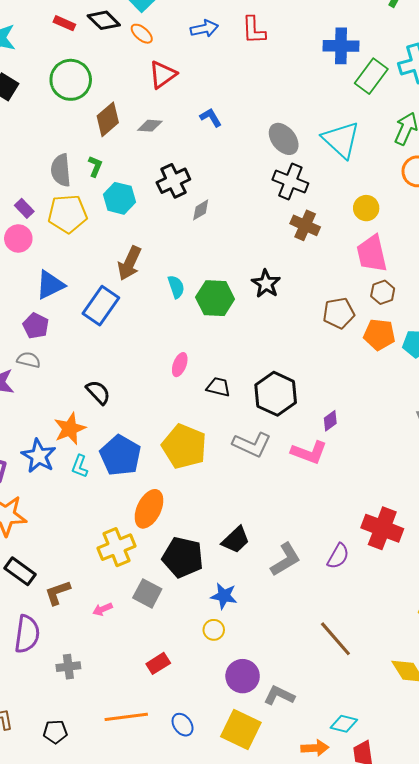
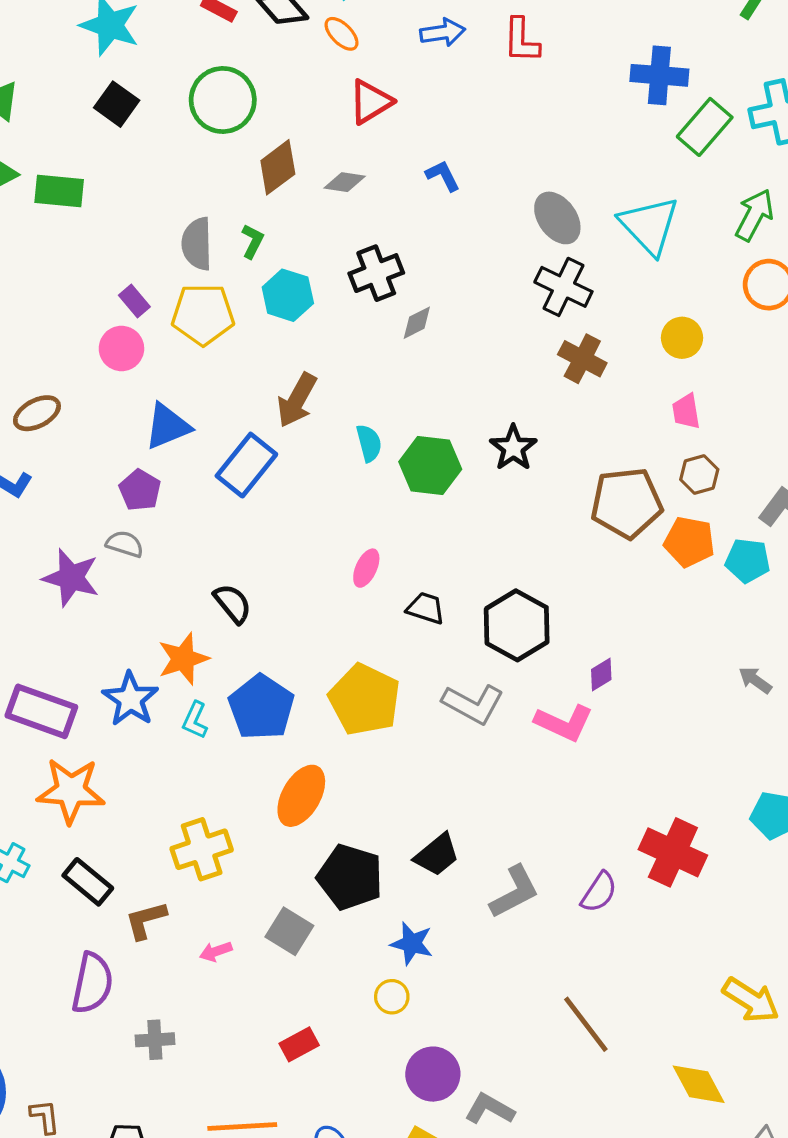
pink trapezoid: (372, 254) -> (686, 411), size x0.6
brown pentagon: (339, 313) -> (626, 503), size x1.4
yellow cross: (117, 547) -> (202, 849), moved

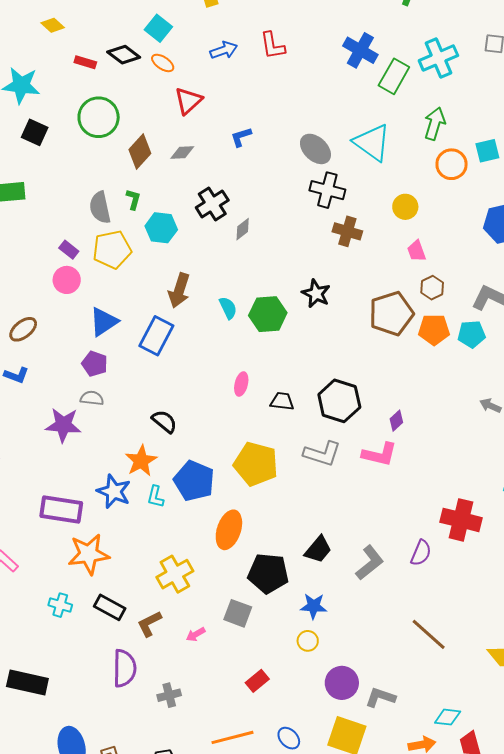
blue cross: (659, 75) -> (360, 50), turned 36
blue L-shape: (443, 176) -> (241, 137), turned -70

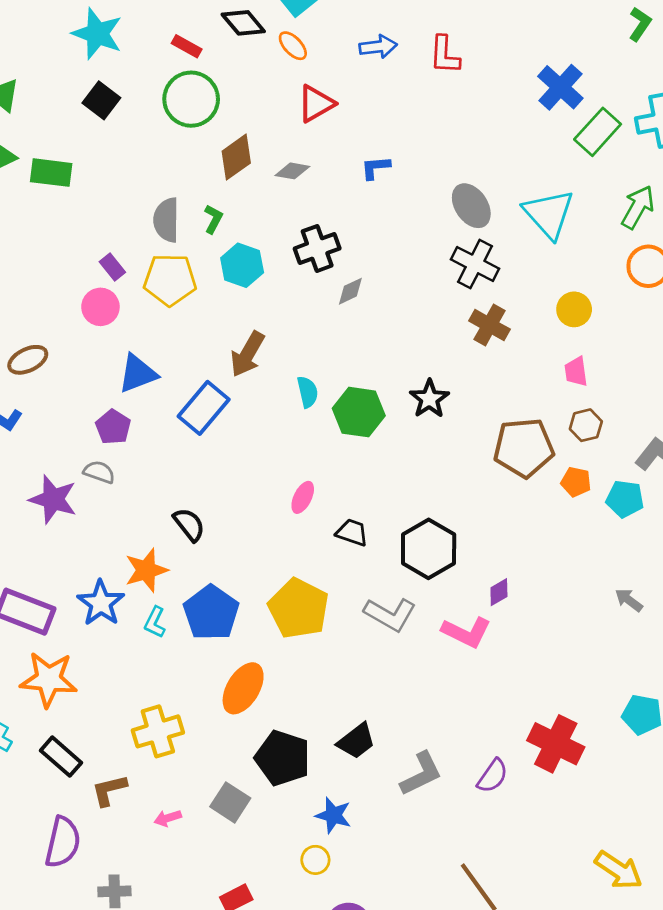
red rectangle: (85, 62) -> (187, 46), moved
orange pentagon: (434, 330) -> (576, 482), size x0.7

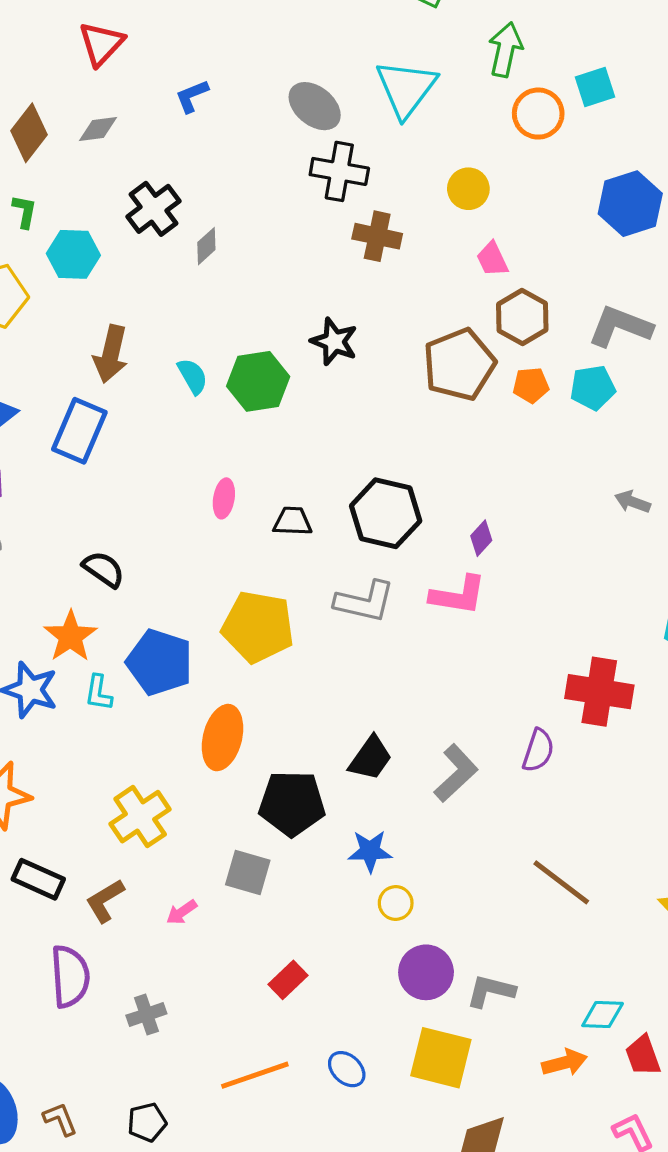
cyan triangle: (549, 214) -> (406, 88), turned 36
brown hexagon: (586, 425) -> (522, 317), size x1.4
yellow circle: (315, 860) -> (396, 903), moved

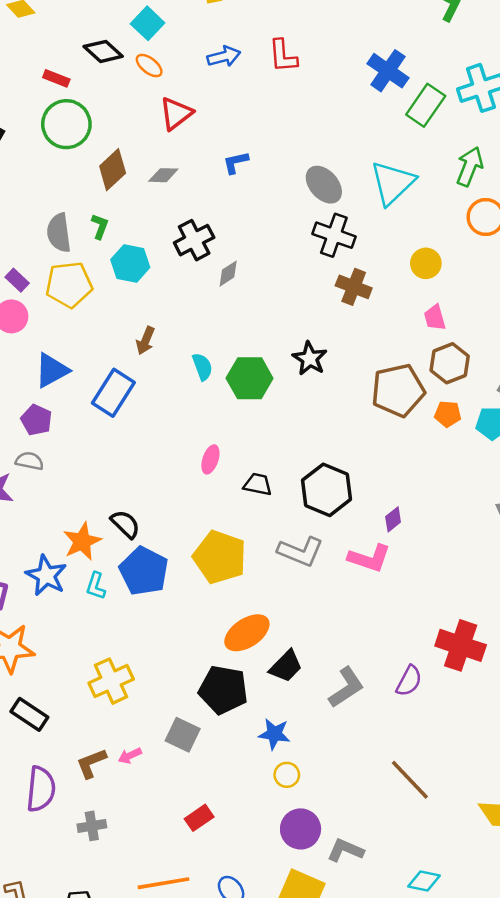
brown arrow: (111, 354) -> (145, 341), size x0.7
black semicircle: (104, 569) -> (125, 524), moved
orange ellipse: (222, 738) -> (247, 633), moved, turned 33
brown L-shape: (105, 901) -> (91, 763), moved

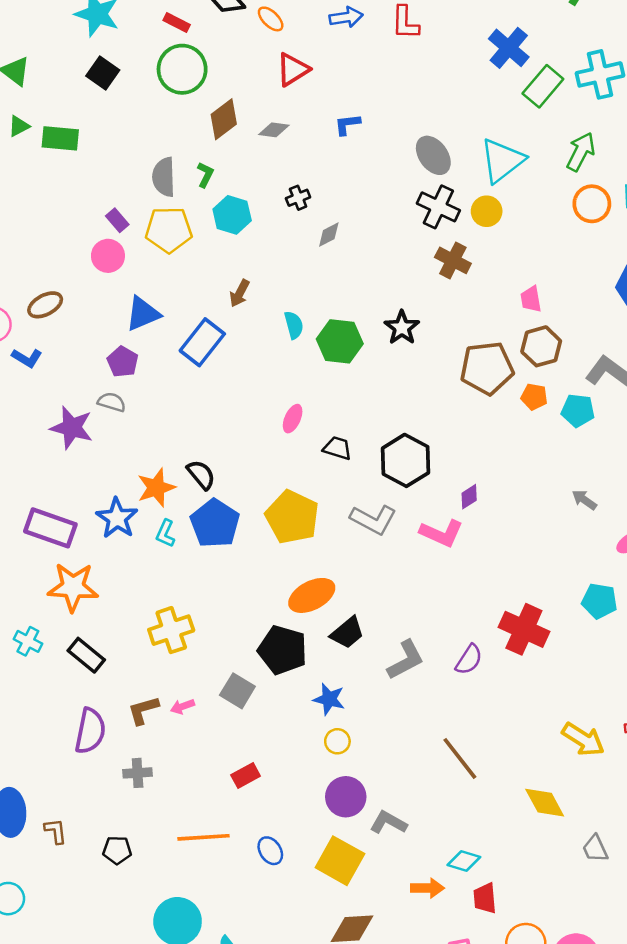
black cross: (194, 240) -> (298, 198), size x0.6
yellow circle: (426, 263) -> (487, 211), moved

